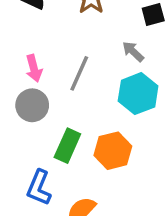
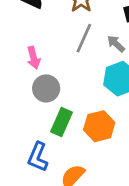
gray line: (79, 73) -> (84, 38), moved
gray circle: (32, 105) -> (46, 88), moved

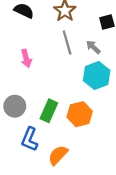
gray line: (84, 38) -> (67, 42), turned -40
gray circle: (46, 88) -> (15, 106), moved

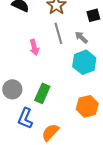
pink arrow: (26, 58) -> (34, 47), moved
orange hexagon: (80, 114) -> (87, 106), moved

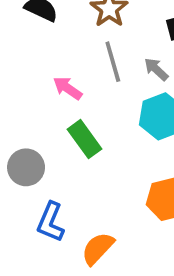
pink arrow: (34, 47) -> (68, 88), turned 140
green rectangle: (42, 93) -> (85, 139), moved, turned -60

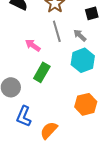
green rectangle: (85, 139) -> (42, 72), turned 66

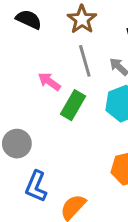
green rectangle: (42, 72) -> (73, 105), moved

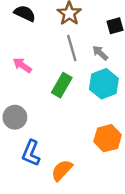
pink arrow: (49, 81) -> (22, 65), moved

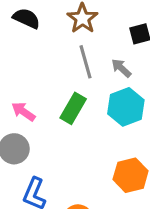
pink arrow: (22, 65) -> (23, 112), moved

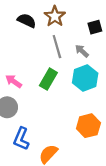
black semicircle: (26, 18) -> (27, 21), moved

